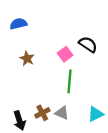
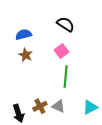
blue semicircle: (18, 24) -> (24, 34), moved
black semicircle: (88, 44) -> (66, 24), moved

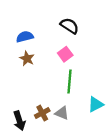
cyan triangle: (90, 107) -> (96, 104), moved

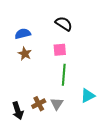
pink square: (65, 54) -> (60, 50), turned 32
gray triangle: (62, 113) -> (57, 104), turned 40

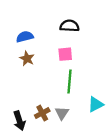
black semicircle: (64, 24) -> (70, 26), turned -30

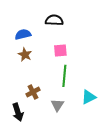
black semicircle: (70, 26) -> (54, 20), moved
brown cross: (42, 113) -> (33, 92), moved

